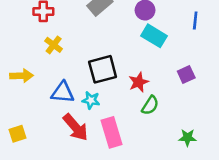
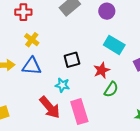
cyan rectangle: (154, 36) -> (114, 45), moved
black square: (103, 69) -> (72, 60), size x0.7
blue triangle: (63, 93) -> (32, 66), moved

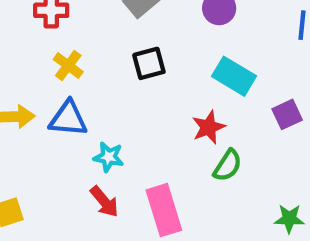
black square: (72, 60) -> (149, 63), moved
cyan star: (62, 85) -> (109, 157), moved
red arrow: (50, 107) -> (104, 202), size x0.7

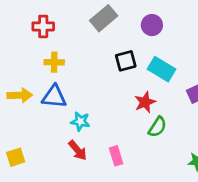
black square: (149, 63) -> (126, 61), moved
yellow cross: (68, 66) -> (54, 62), turned -36
pink rectangle: (164, 210) -> (116, 156), size x0.6

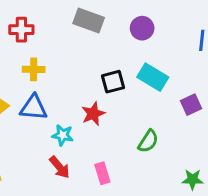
gray rectangle: (104, 18) -> (89, 21), turned 60
black square: (126, 61) -> (113, 82), moved
red star: (145, 102) -> (93, 114), moved

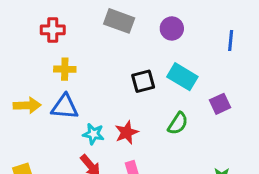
red star: (93, 114) -> (127, 132), moved
green semicircle: (148, 141) -> (178, 123), moved

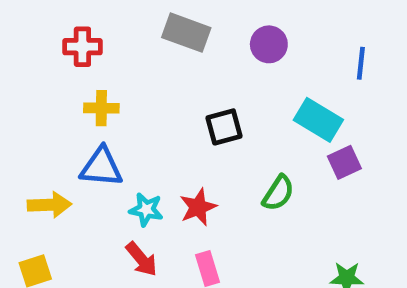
cyan rectangle: (182, 77) -> (318, 120), moved
yellow arrow: (27, 105) -> (49, 205), moved

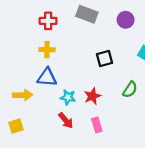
red cross: (82, 47) -> (48, 21), moved

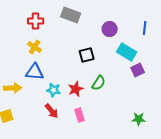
purple circle: (126, 20) -> (110, 29), moved
yellow cross: (47, 50) -> (35, 47), turned 32
green semicircle: (130, 90) -> (99, 83), moved

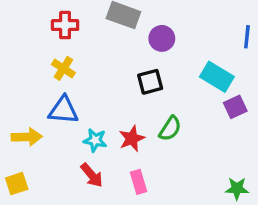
purple circle: (110, 29) -> (162, 38), moved

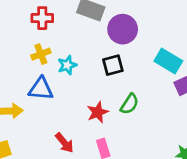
purple circle: (162, 38) -> (123, 29), size x1.4
yellow cross: (63, 68) -> (41, 54), turned 36
cyan star: (95, 140) -> (67, 65), moved, turned -30

